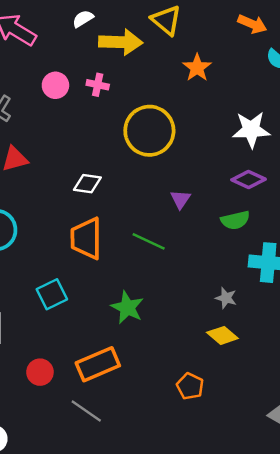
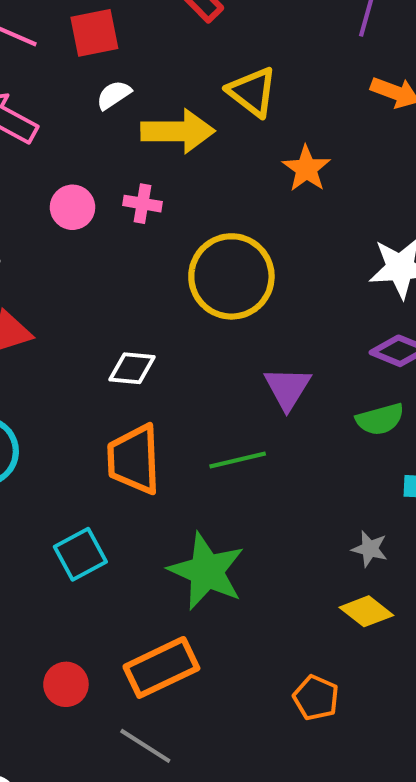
purple triangle: (180, 199) -> (287, 388), size x1.4
green line: (149, 241) -> (238, 460), turned -36
green star: (127, 307) -> (207, 571), size x1.4

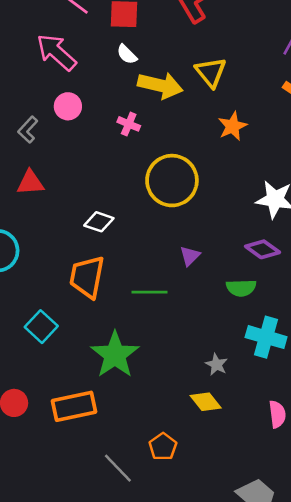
white semicircle: (114, 95) -> (127, 54), turned -115
pink circle: (73, 207) -> (68, 106), moved
purple triangle: (287, 388) -> (190, 256), size x0.7
cyan square: (80, 554) -> (41, 327), turned -32
gray line: (145, 746) -> (118, 468), moved

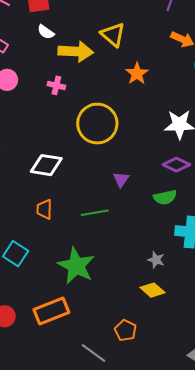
white diamond: (99, 222) -> (46, 165), size x1.4
orange trapezoid: (87, 277) -> (44, 209), size x0.6

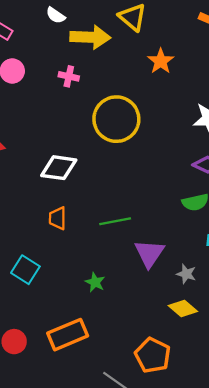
purple triangle: (121, 179) -> (149, 253), moved, size x1.6
green star: (76, 266) -> (95, 282), size x0.5
orange pentagon: (125, 330) -> (153, 355), size x1.4

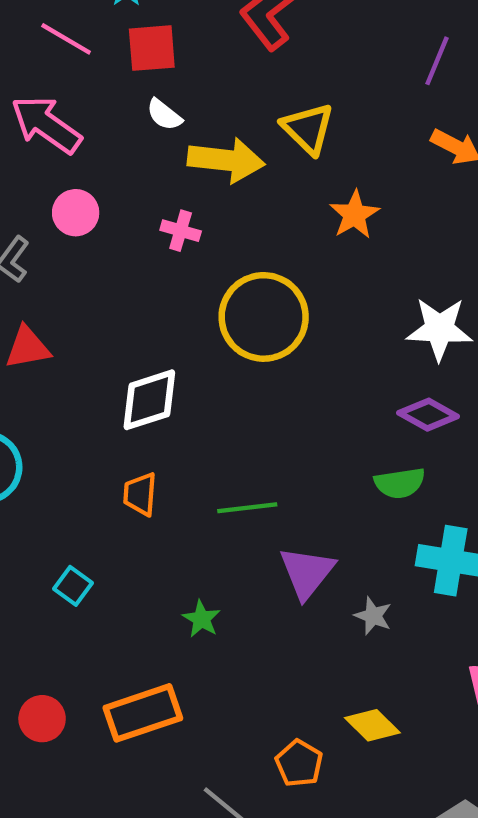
white diamond: (59, 168) -> (149, 400), turned -30
cyan square: (25, 270) -> (73, 586), size x0.7
yellow diamond: (183, 309) -> (372, 725), moved
orange pentagon: (153, 355) -> (299, 763), size x0.7

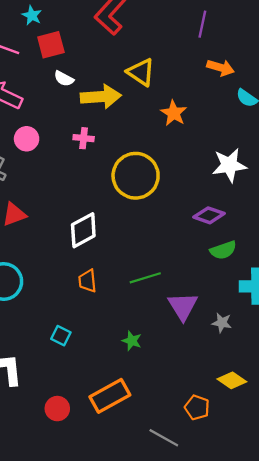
purple diamond: (428, 415) -> (209, 215), moved

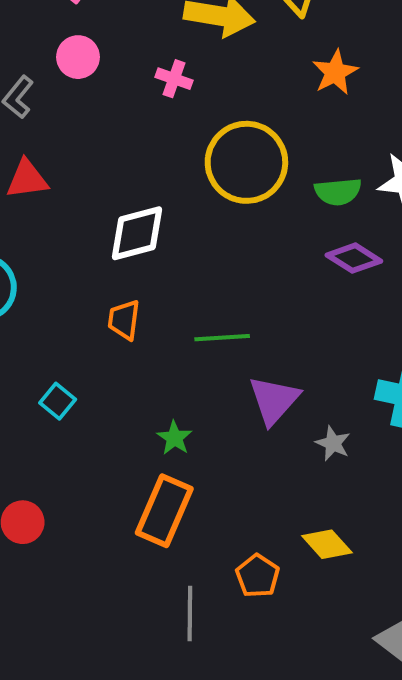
green semicircle: (223, 250) -> (338, 192), moved
orange rectangle: (110, 396) -> (164, 511), moved, turned -51
gray line: (164, 438) -> (190, 614), turned 48

